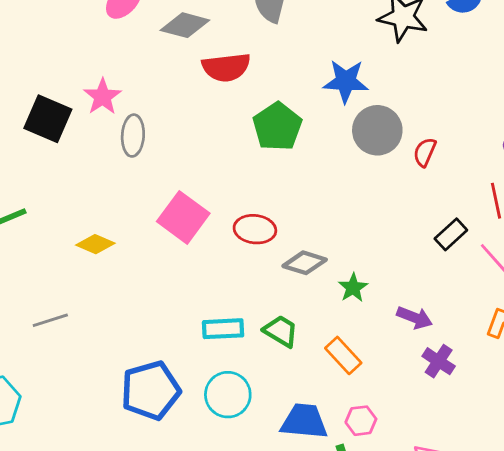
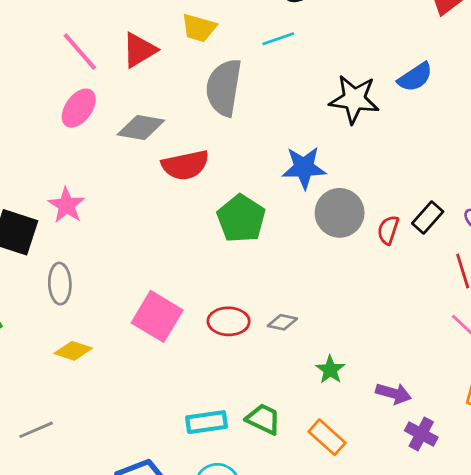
gray ellipse: (133, 136) -> (60, 284), moved
black rectangle: (451, 234) -> (428, 218), moved
gray diamond: (305, 263) -> (282, 322), moved, size x0.7

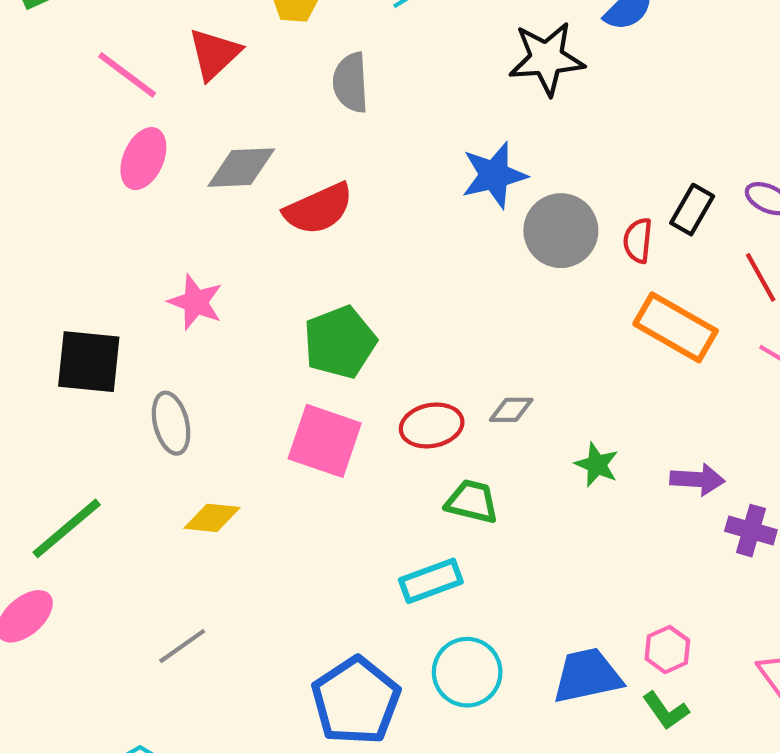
gray semicircle: (224, 88) -> (351, 83), size x0.7
pink star: (67, 205) -> (196, 302), moved
green pentagon: (241, 219) -> (340, 342), moved, turned 30
green trapezoid: (263, 419) -> (472, 502), moved
orange rectangle: (327, 437) -> (676, 327), moved, size x1.4

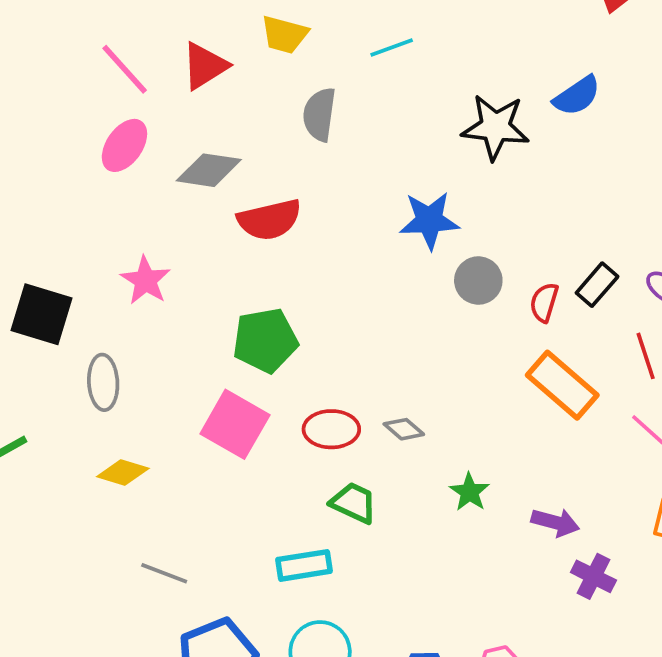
gray circle: (561, 231) -> (478, 281), size x0.7
gray diamond: (511, 410) -> (404, 429), turned 30
gray line: (182, 646) -> (164, 573), moved, turned 45

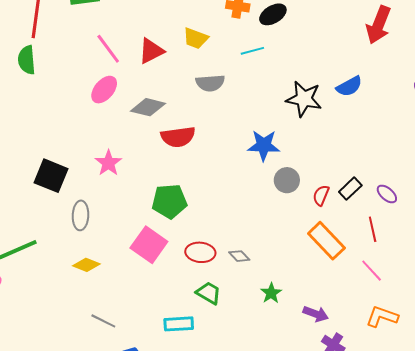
gray semicircle: (319, 114) -> (210, 83), turned -108

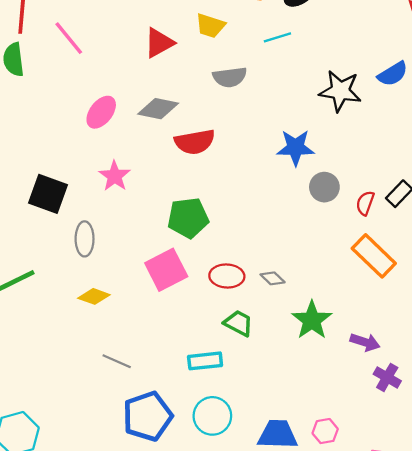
pink line: (108, 49) -> (69, 38), moved
pink ellipse: (104, 90) -> (101, 112), moved
pink square: (149, 245) -> (166, 270), turned 30
green star: (271, 293) -> (312, 320), size x1.6

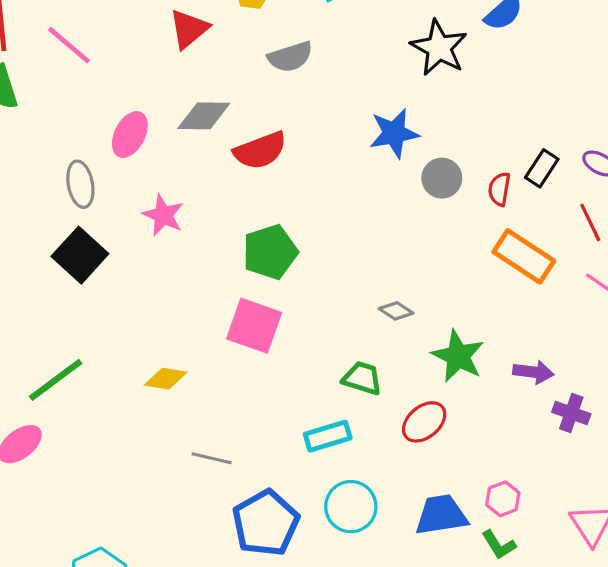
black star: (340, 91) -> (439, 48), turned 30
black square: (48, 194) -> (80, 255), turned 33
gray ellipse: (85, 239) -> (80, 184), moved
pink square: (166, 270) -> (254, 326), turned -33
red ellipse: (227, 276) -> (424, 422), moved, turned -32

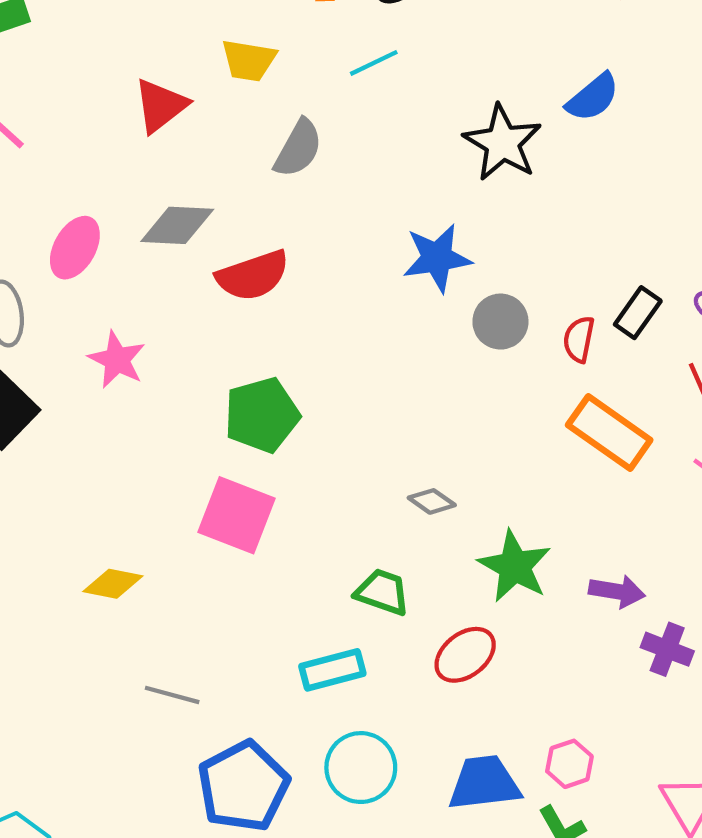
gray semicircle: (290, 57) -> (298, 148), turned -45

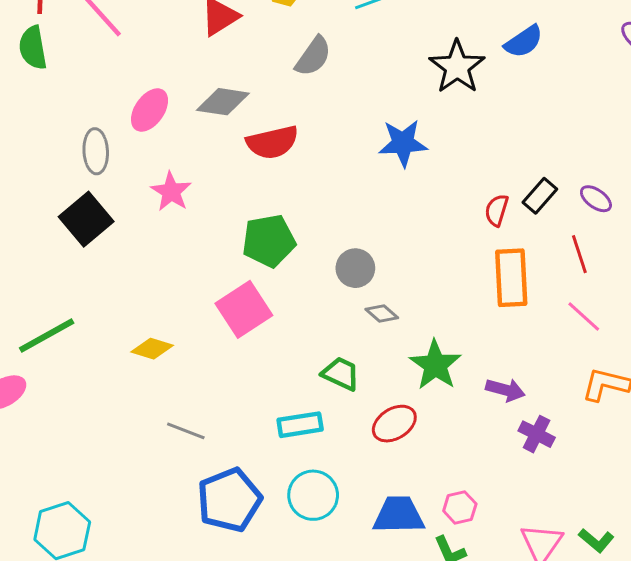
gray circle: (500, 322) -> (355, 268), moved
orange rectangle: (609, 432) -> (511, 278), turned 46
pink square: (237, 515) -> (244, 309), turned 30

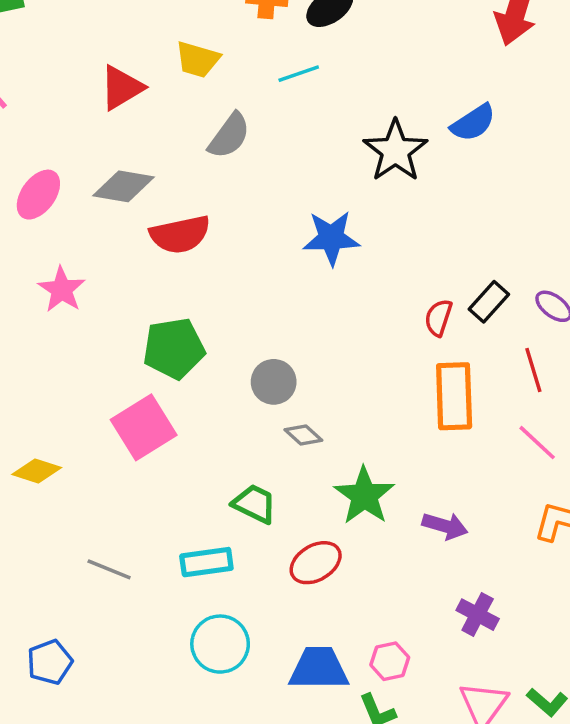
gray line: (186, 431) -> (109, 569), moved
purple cross: (537, 434) -> (478, 615), moved
blue pentagon: (229, 500) -> (50, 662), moved, size x0.6

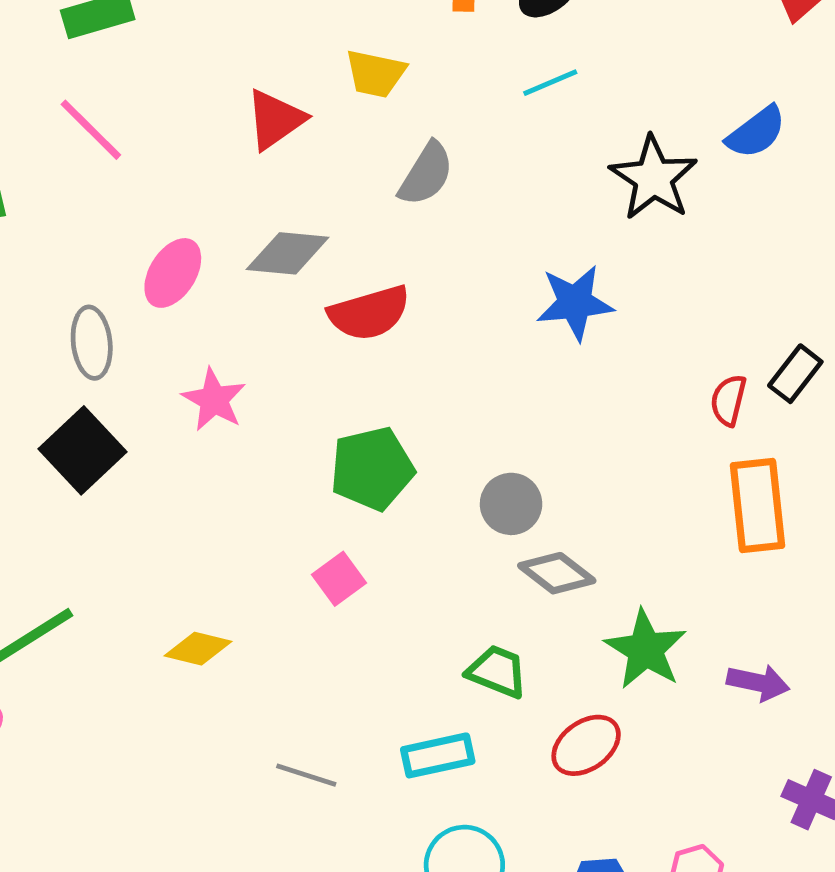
cyan line: (299, 74) -> (550, 83), moved
pink square: (144, 427) -> (339, 579), size x0.6
gray diamond: (303, 435) -> (557, 573), size x1.4

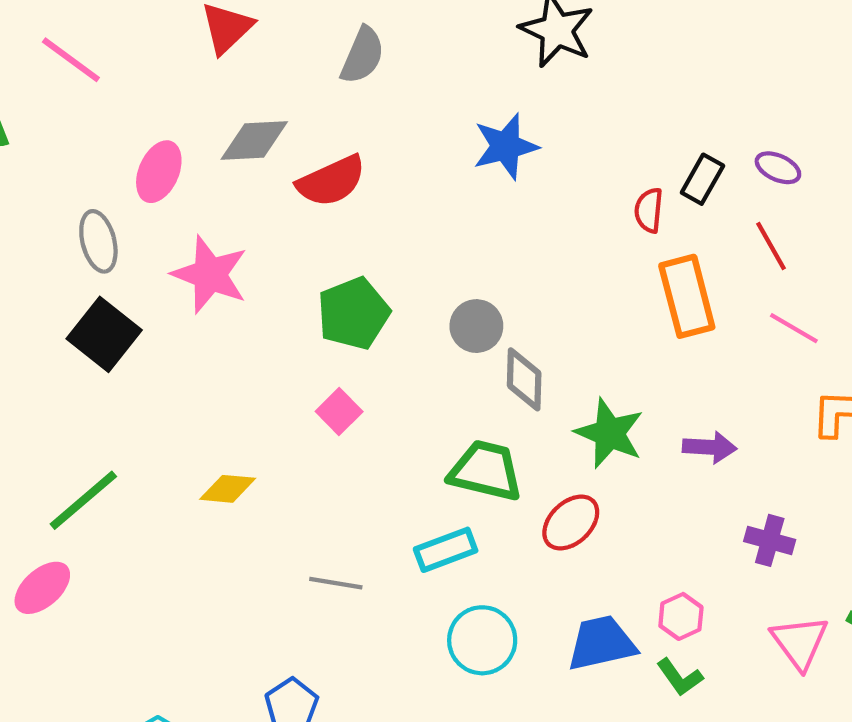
pink star: (214, 400) -> (210, 275), size x1.4
gray diamond: (557, 573) -> (524, 379), turned 62
green trapezoid: (497, 671) -> (486, 471), size x1.4

